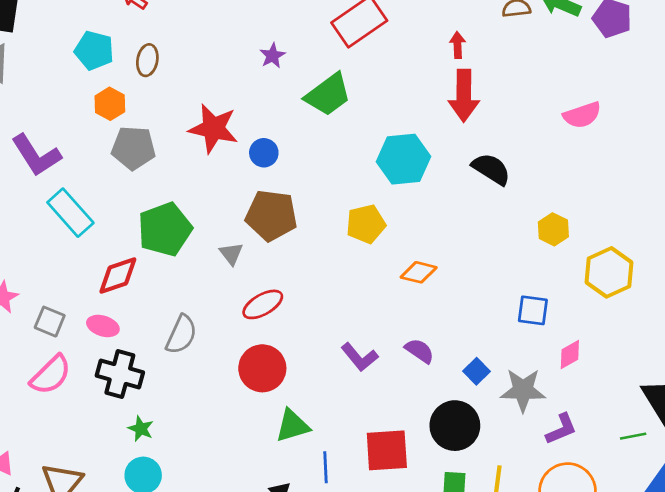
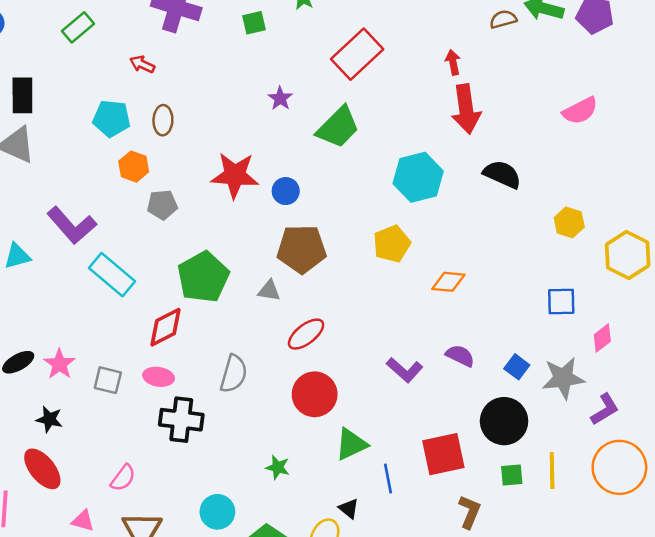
gray pentagon: (133, 148) -> (162, 205), size x0.7
gray triangle: (231, 254) -> (269, 291), turned -35
pink semicircle: (51, 375) -> (123, 478), moved, size x0.7
green star: (141, 429) -> (278, 467), moved

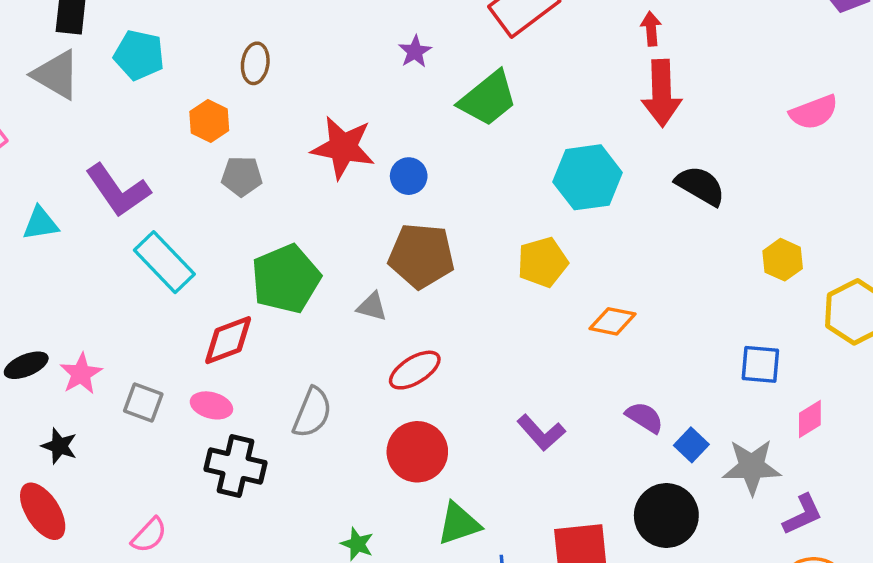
cyan pentagon: (112, 119) -> (139, 55), moved
purple semicircle: (460, 356) -> (645, 417), moved

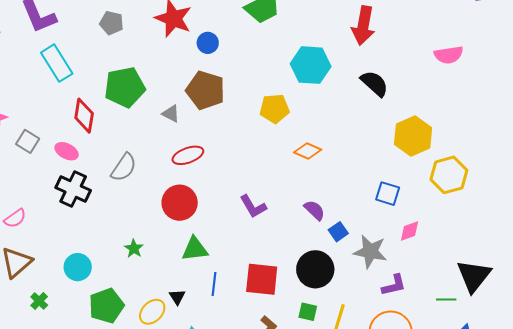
yellow hexagon: (783, 260) -> (413, 136), size x1.6
red diamond: (228, 340) -> (84, 116), turned -72

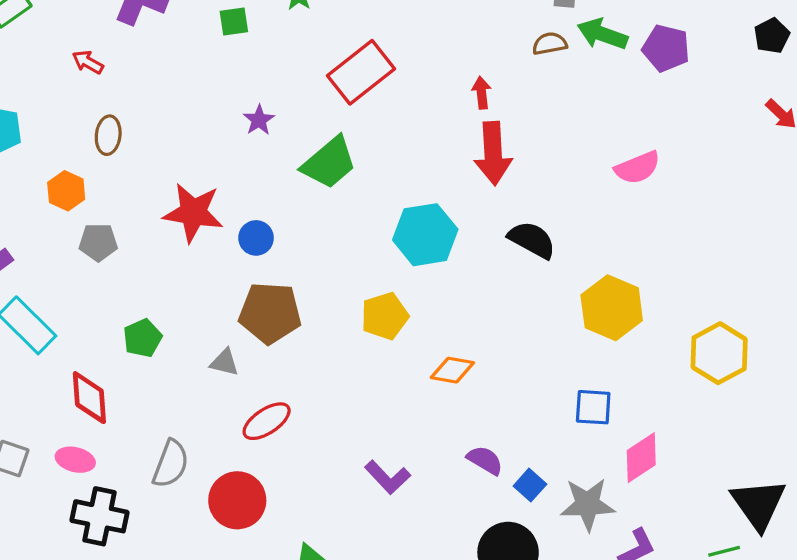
green pentagon: (125, 87) -> (142, 338), size x0.6
yellow hexagon: (449, 175) -> (719, 353), moved
red circle: (180, 203) -> (237, 500), moved
pink diamond: (409, 231) -> (641, 458), size x1.4

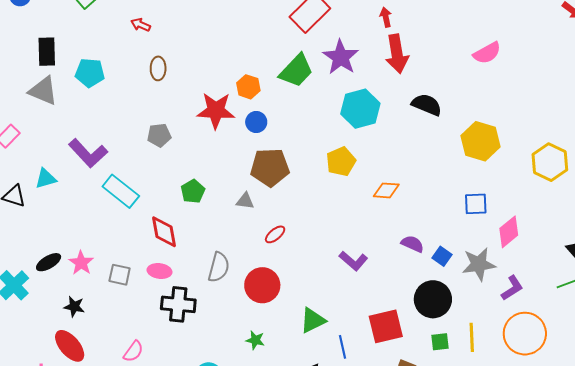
purple star: (259, 120) -> (341, 57), moved, size x1.8
orange hexagon: (66, 191) -> (248, 87), moved
red ellipse: (267, 421) -> (275, 234), size x0.7

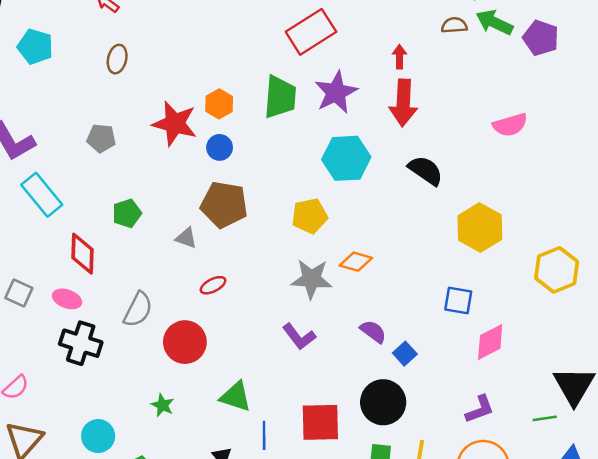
green trapezoid: (296, 71) -> (280, 97), turned -51
gray star: (479, 264) -> (311, 279), moved
green triangle: (313, 320) -> (236, 397), turned 32

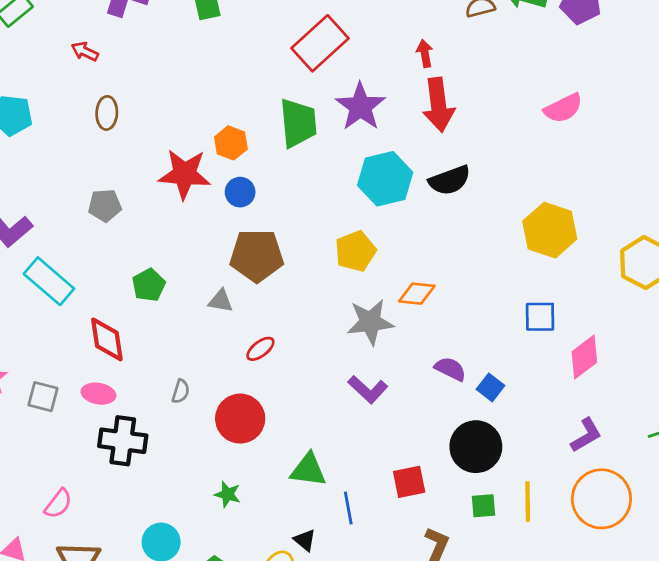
black semicircle: (426, 170) -> (450, 180), moved, turned 135
gray semicircle: (138, 310) -> (181, 391), size x0.6
red square: (320, 422) -> (409, 482), size x0.7

